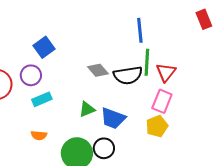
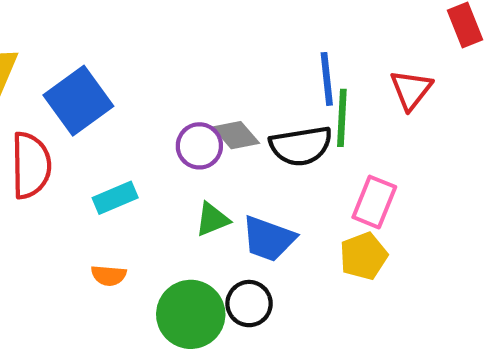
blue line: (140, 30) -> (327, 79), moved
blue square: (44, 47) -> (78, 101), moved, size x1.4
red triangle: (166, 72) -> (411, 90), moved
purple circle: (31, 75) -> (199, 146), moved

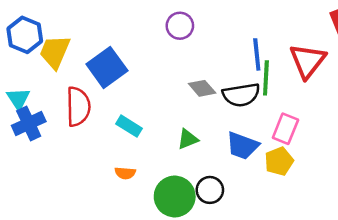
red triangle: (411, 90) -> (308, 61), size x1.4
purple circle: (199, 146) -> (180, 26), moved
cyan rectangle: (115, 198) -> (129, 126), turned 55
blue trapezoid: (268, 239) -> (242, 146), moved

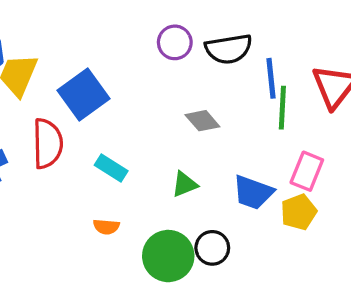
black semicircle: (241, 95) -> (229, 49), moved

